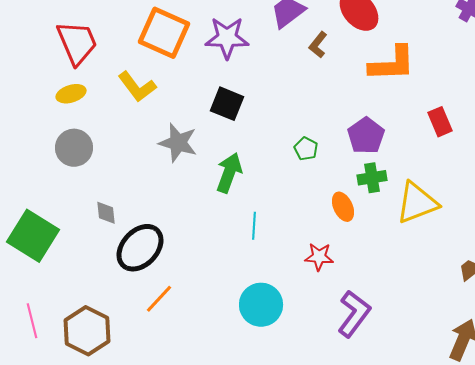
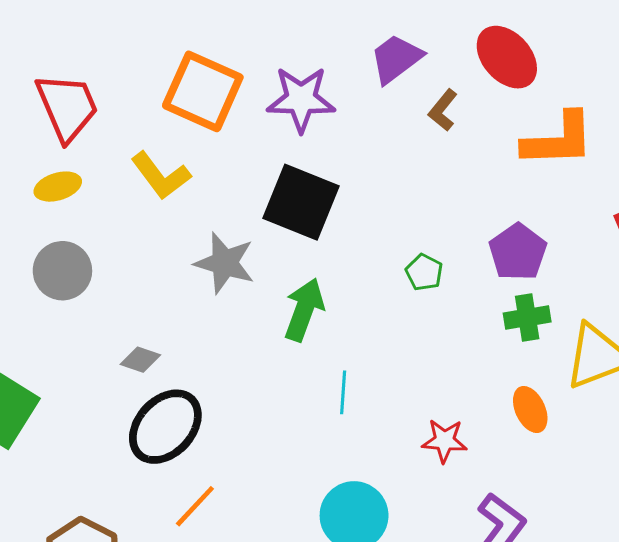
black square: (227, 104) -> (301, 202), size x1.4
orange ellipse: (343, 207) -> (530, 409), moved
gray diamond: (106, 213) -> (140, 360), moved, turned -65

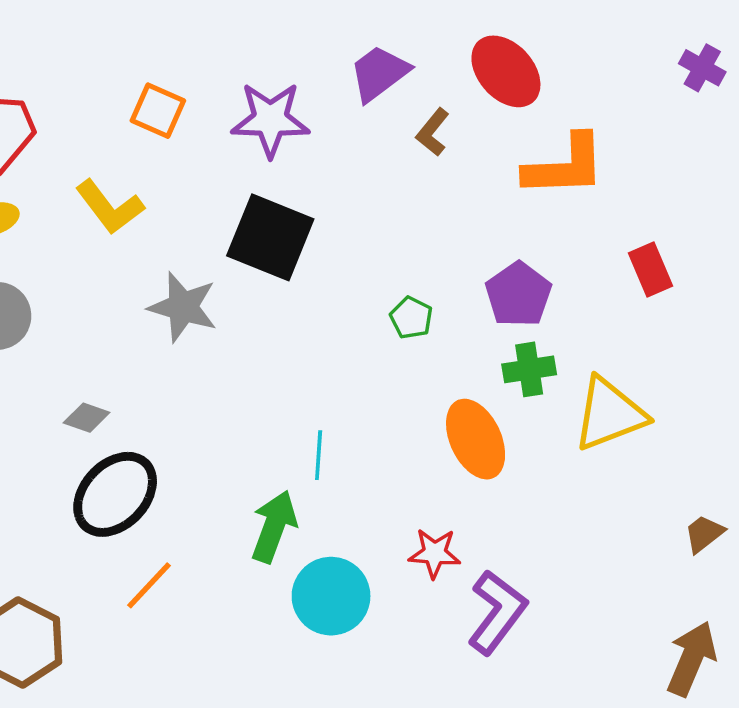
orange square: (203, 91) -> (158, 111), size x0.6
green arrow: (304, 310) -> (274, 526), moved
orange ellipse: (530, 409) -> (476, 439), moved, size x1.5
red star: (444, 441) -> (435, 553), moved

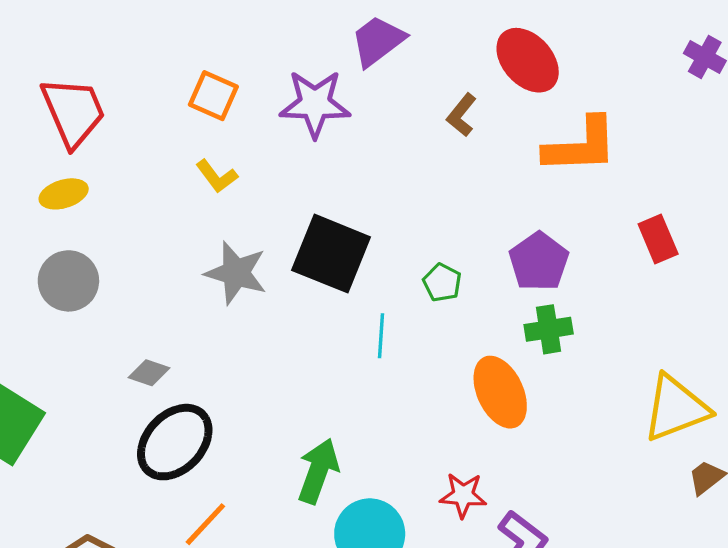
purple trapezoid: (379, 73) -> (378, 41), moved
yellow L-shape: (110, 207) -> (217, 176), moved, size x0.7
black square: (270, 237) -> (331, 254), moved
yellow triangle: (609, 414) -> (676, 408), moved
cyan line: (319, 455) -> (381, 336), moved

